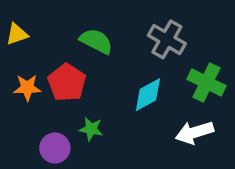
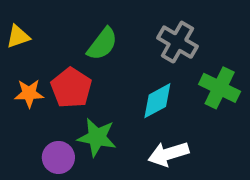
green semicircle: (96, 41) -> (102, 44), turned 100
green star: (91, 129) -> (97, 137), size x1.5
white arrow: (194, 132) -> (168, 154), moved

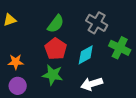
red pentagon: (71, 88) -> (56, 49), moved
orange star: (29, 93) -> (16, 62), moved
purple circle: (58, 157) -> (18, 86), moved

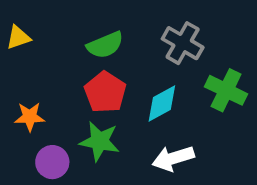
green semicircle: (56, 24) -> (105, 45), turned 30
purple circle: (18, 86) -> (52, 162), moved

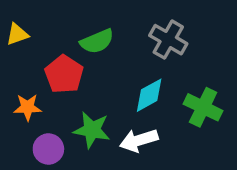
green cross: (226, 90) -> (203, 107), moved
red pentagon: (105, 92) -> (64, 74), moved
white arrow: (173, 158) -> (139, 140), moved

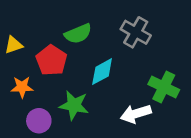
yellow triangle: (17, 34) -> (14, 45), moved
cyan diamond: (149, 95) -> (102, 72), moved
white arrow: (139, 140) -> (136, 114), moved

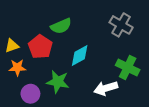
gray cross: (136, 32) -> (121, 25), moved
yellow triangle: (14, 45) -> (12, 46), moved

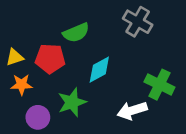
gray cross: (121, 25) -> (138, 22), moved
red pentagon: (40, 47) -> (50, 59), turned -30
green star: (58, 82) -> (72, 102), turned -30

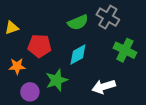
green semicircle: (76, 33) -> (78, 22), moved
yellow triangle: (15, 57) -> (12, 28), moved
green cross: (159, 85) -> (125, 50), moved

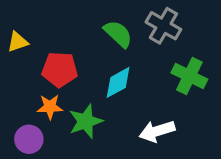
green semicircle: (78, 22) -> (118, 34), turned -114
orange star: (17, 66) -> (50, 107), moved
purple circle: (30, 92) -> (29, 139), moved

